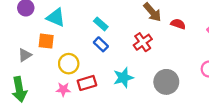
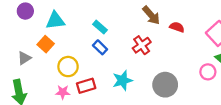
cyan triangle: (56, 18) -> (55, 21), turned -30
orange square: (46, 41) -> (46, 44), turned 35

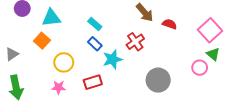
gray triangle: (24, 58) -> (12, 54), moved
cyan star: (122, 80) -> (112, 59), moved
red rectangle: (86, 86) -> (93, 82), moved

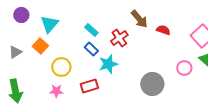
cyan triangle: (51, 18) -> (49, 24), turned -42
red cross: (135, 42) -> (119, 38), moved
gray triangle: (12, 54) -> (15, 52), moved
pink circle: (200, 68) -> (184, 68), moved

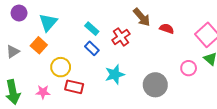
cyan star: (108, 64) -> (115, 74), moved
red rectangle: (89, 86) -> (74, 87), moved, turned 30
pink star: (56, 91) -> (43, 92), moved

